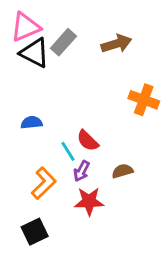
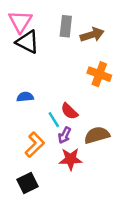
pink triangle: (25, 27) -> (20, 21), turned -35
gray rectangle: (63, 42) -> (66, 26), moved, turned -36
orange cross: (144, 100) -> (99, 74), moved
brown semicircle: (122, 171) -> (97, 135), size x1.5

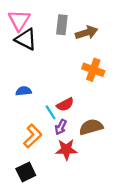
red semicircle: (69, 111) -> (65, 105), turned -72

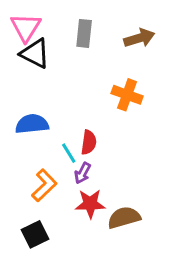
brown arrow: (87, 33) -> (139, 38), moved
blue semicircle: (24, 91) -> (32, 124), size x1.5
red semicircle: (65, 105) -> (89, 142), turned -54
brown semicircle: (91, 127) -> (124, 218), moved

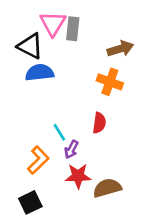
pink triangle: (26, 27) -> (53, 24), moved
brown arrow: (139, 38) -> (120, 49), moved
blue semicircle: (32, 124) -> (40, 73), moved
red semicircle: (89, 142) -> (99, 123), moved

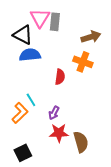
red semicircle: (99, 123) -> (60, 77), moved
cyan line: (59, 132) -> (31, 100), moved
orange L-shape: (38, 160) -> (20, 113), moved
brown semicircle: (107, 188) -> (81, 142), turned 90

